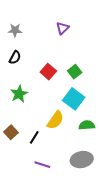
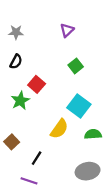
red square: (48, 72) -> (37, 84), moved
green square: (75, 72) -> (76, 66), moved
black line: (34, 137) -> (37, 158), moved
purple line: (42, 165) -> (29, 181), moved

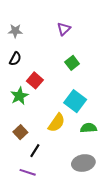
brown square: (12, 142) -> (20, 132), moved

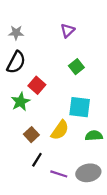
black semicircle: (15, 59) -> (16, 62), size x1.5
cyan square: (75, 101) -> (80, 107), turned -30
brown square: (20, 132) -> (31, 135), moved
purple line: (28, 172) -> (59, 174), moved

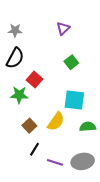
green star: (20, 102) -> (19, 95), turned 30

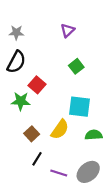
gray ellipse: (83, 161) -> (88, 172), turned -30

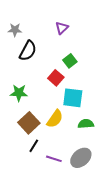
black semicircle: (16, 62) -> (28, 51), moved
red square: (37, 85) -> (56, 78), moved
brown square: (32, 134) -> (29, 123), size x1.5

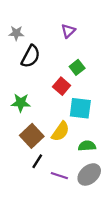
green semicircle: (86, 124) -> (87, 146), moved

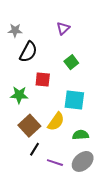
red square: (62, 86) -> (43, 80), moved, turned -35

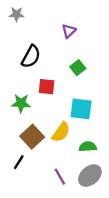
gray star: (15, 30) -> (17, 14), moved
black line: (34, 149) -> (19, 162), moved
purple line: (55, 163) -> (60, 177), turned 42

